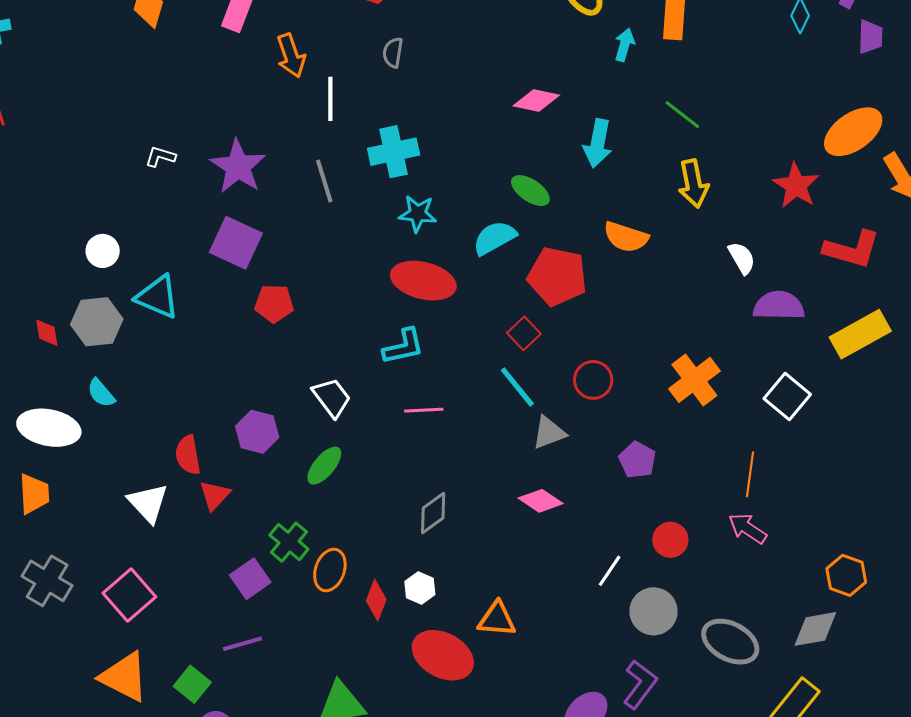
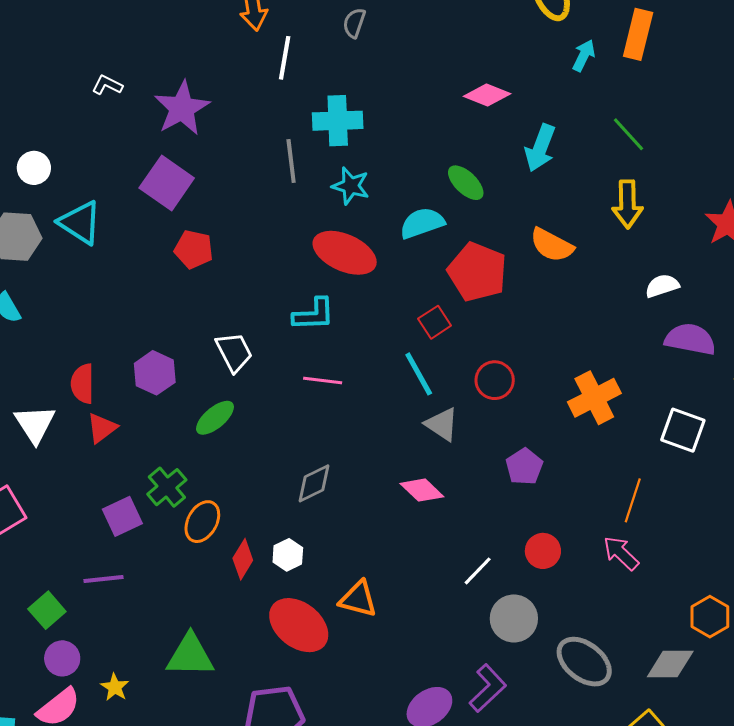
gray line: (324, 181) -> (291, 161), moved
white semicircle: (742, 258) -> (662, 286), turned -88
white square: (787, 396) -> (683, 430), turned -30
gray triangle: (549, 433) -> (442, 424), turned 45

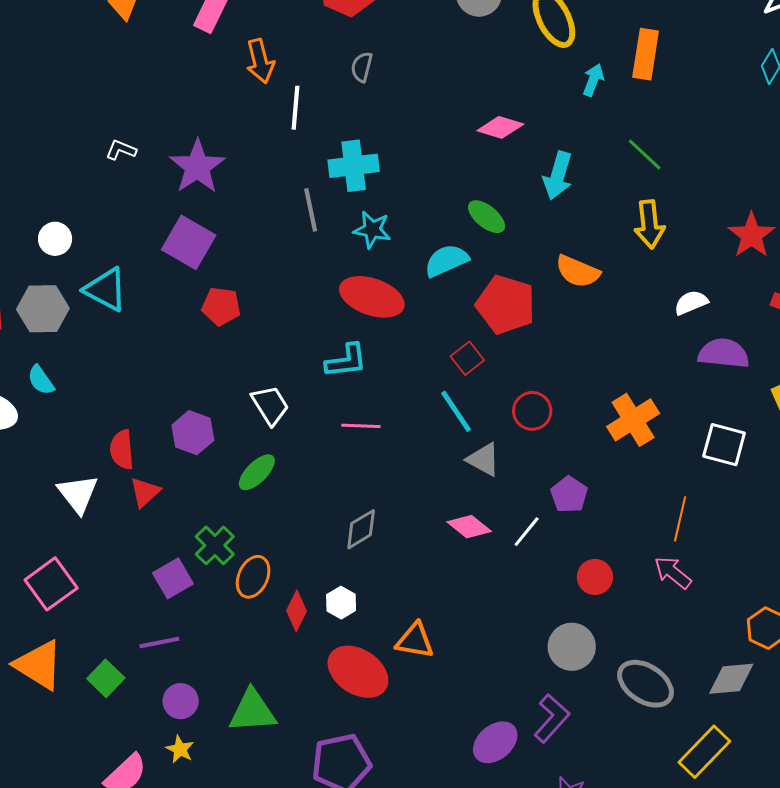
white line: (478, 571) -> (527, 532), moved
purple circle: (62, 658) -> (181, 701), moved

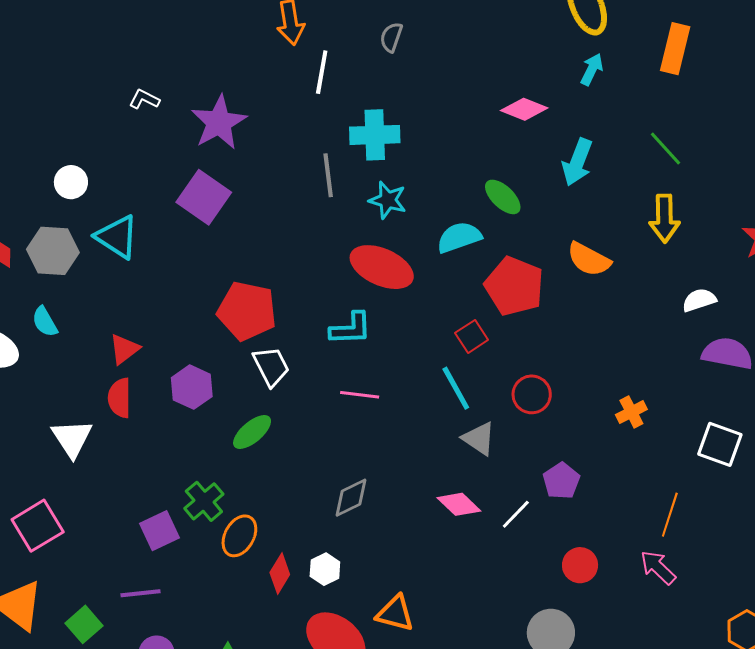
cyan arrow: (593, 80) -> (592, 69), moved
red pentagon: (221, 306) -> (247, 311), moved, size x1.5
orange cross: (633, 420) -> (631, 412), size x0.6
red triangle: (145, 492) -> (124, 349), moved

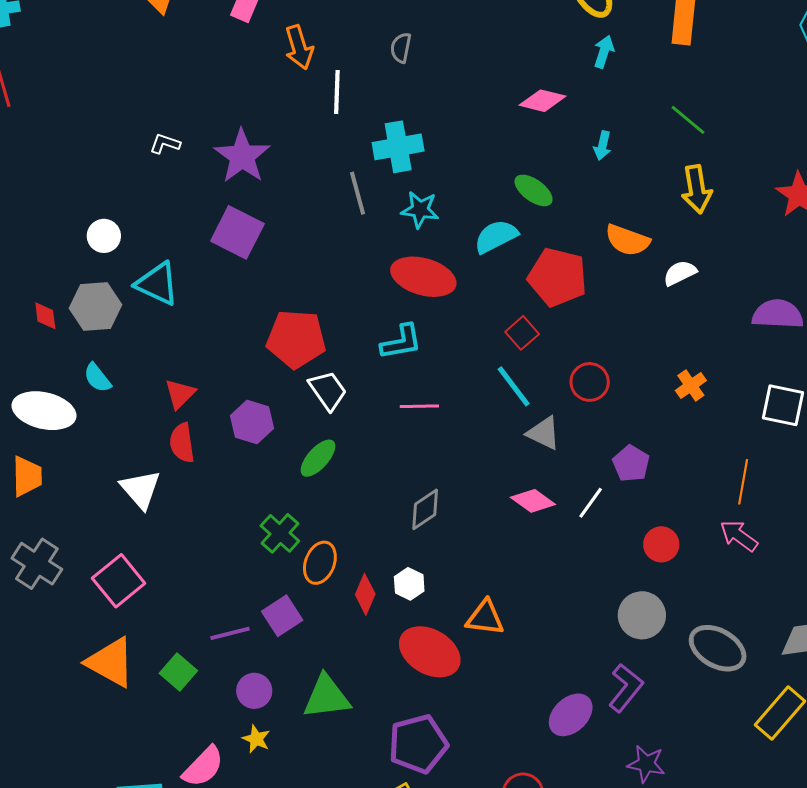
cyan arrow: (577, 162) -> (603, 146), size x0.6
white semicircle: (699, 300) -> (680, 273), moved
purple square: (159, 531) -> (282, 616), moved

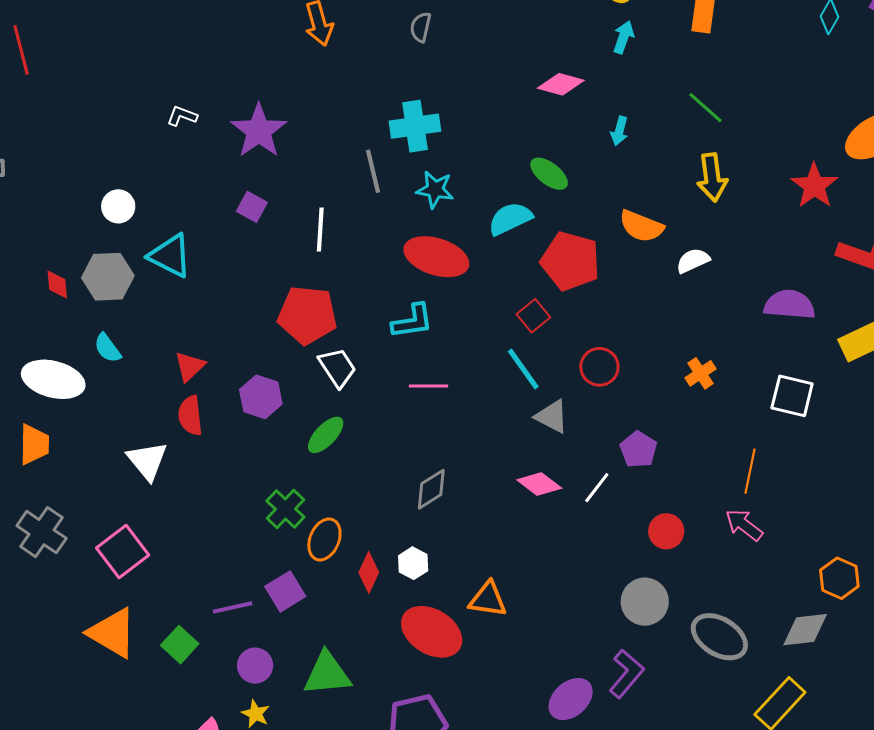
white line: (337, 92) -> (320, 229), moved
purple square: (237, 232) -> (252, 207), size x0.6

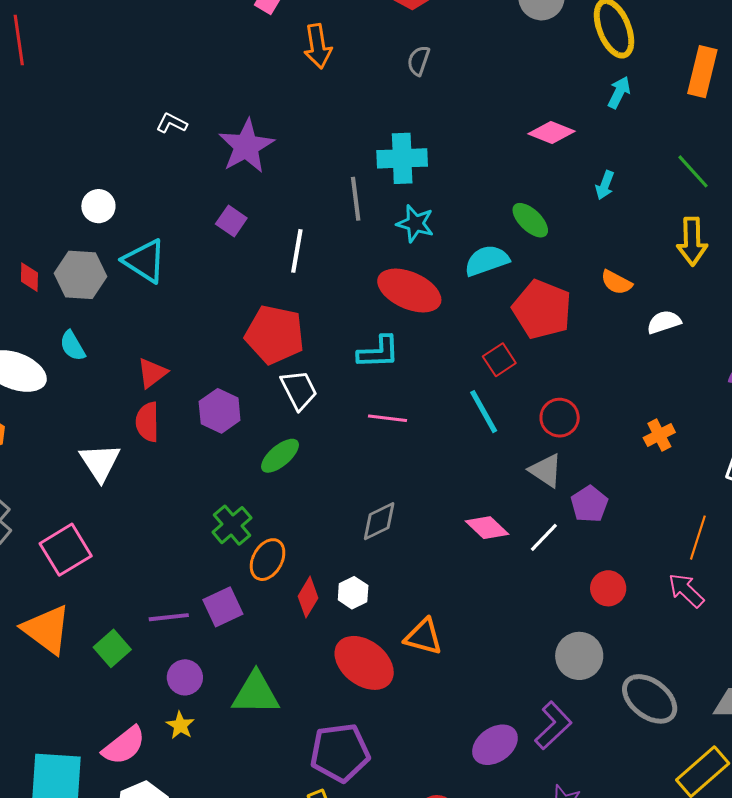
orange semicircle: (641, 226) -> (616, 282), size x0.7
gray triangle: (552, 417) -> (546, 470), moved

